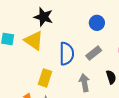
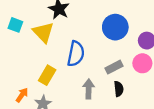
blue circle: (97, 23) -> (115, 27), size x1.5
gray rectangle: (94, 53) -> (114, 67), moved

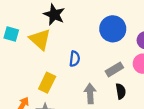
blue semicircle: (76, 54) -> (75, 59), size x0.6

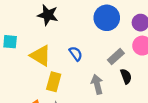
yellow triangle: (40, 39) -> (41, 56), moved
blue semicircle: (75, 59) -> (76, 54), turned -32

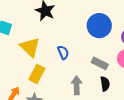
gray rectangle: (116, 57) -> (100, 63), turned 56

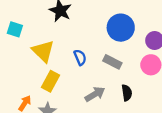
gray rectangle: (100, 63) -> (112, 62), moved
gray arrow: (77, 85) -> (95, 94), turned 60

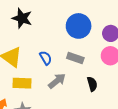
yellow rectangle: (51, 81) -> (22, 83), turned 72
gray arrow: (95, 94) -> (57, 81), moved

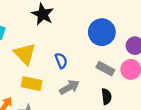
gray rectangle: (75, 58) -> (105, 69), moved

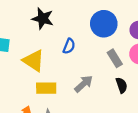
blue semicircle: (61, 61) -> (69, 46), moved, turned 56
gray rectangle: (105, 69) -> (115, 58), turned 42

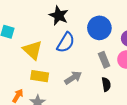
black star: (43, 19) -> (59, 16), moved
blue semicircle: (69, 46) -> (66, 43), size x1.5

